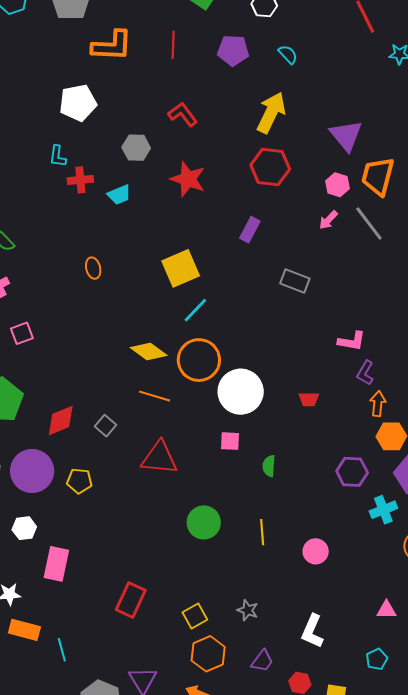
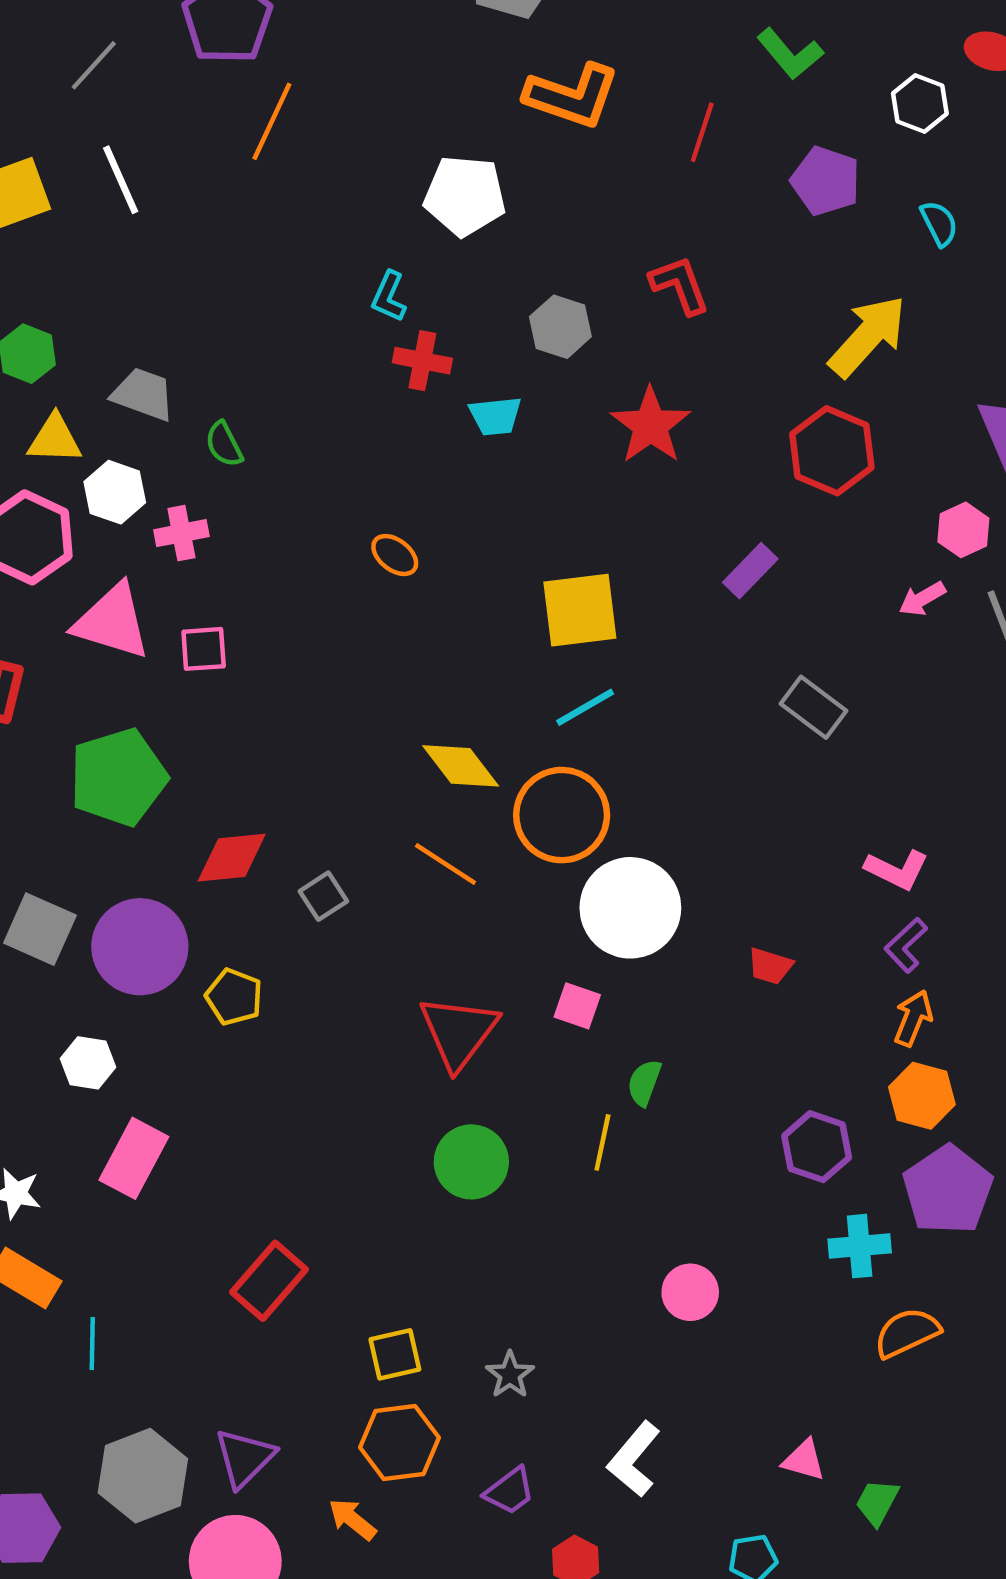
orange ellipse: (93, 268) -> (395, 555), turned -55
red triangle: (159, 458) -> (458, 1032), moved, turned 45
yellow line: (262, 532) -> (602, 1142), moved

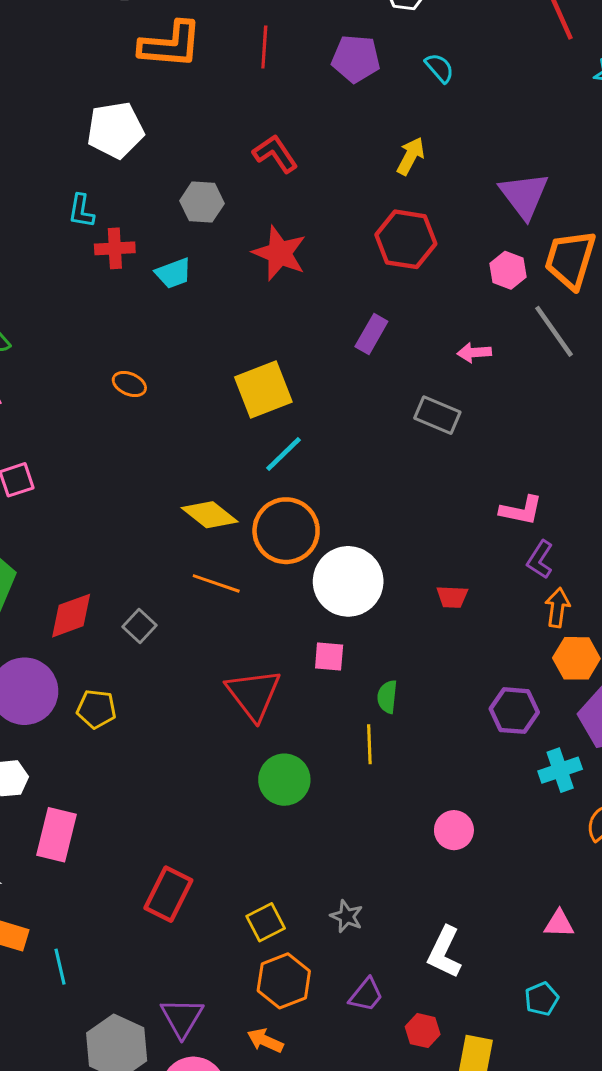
yellow arrow: (868, 336) -> (411, 156), size x0.6
pink arrow: (922, 599) -> (474, 353), moved, turned 40

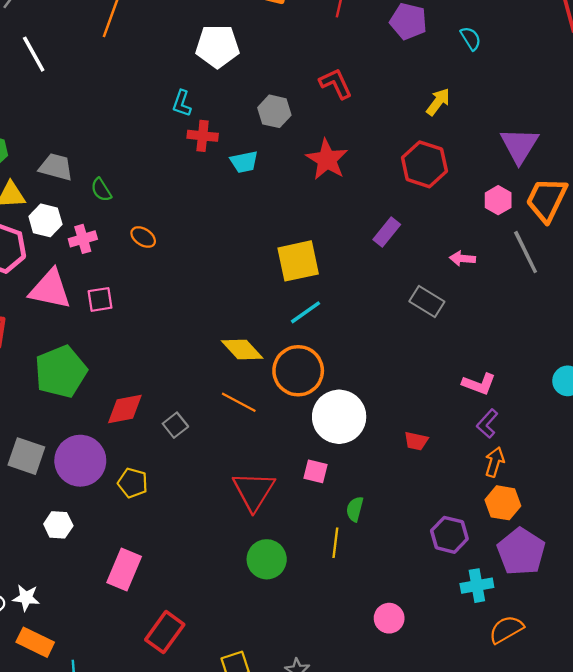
orange ellipse: (129, 384) -> (143, 237), moved
pink rectangle: (56, 835) -> (124, 570), moved

